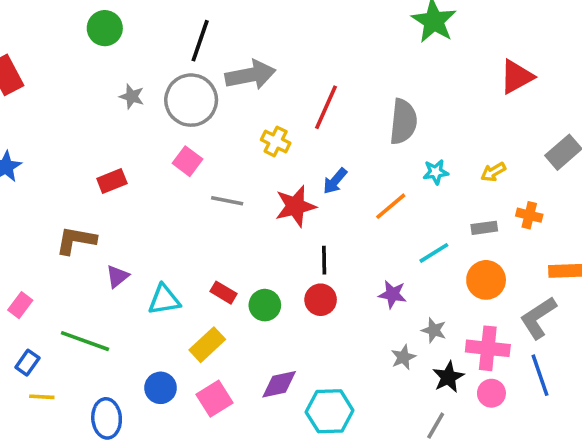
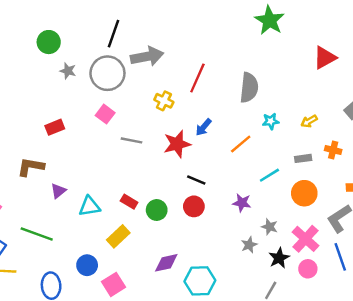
green circle: (105, 28) -> (49, 42), moved
black line: (324, 260) -> (196, 180), turned -66
pink cross: (488, 348) -> (305, 239), turned 36
pink square: (214, 399) -> (113, 284), moved

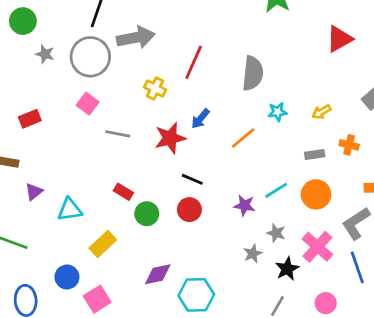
cyan line: (269, 175) -> (276, 190), moved
red rectangle: (129, 202) -> (123, 192), moved
pink circle: (308, 269) -> (326, 303), moved

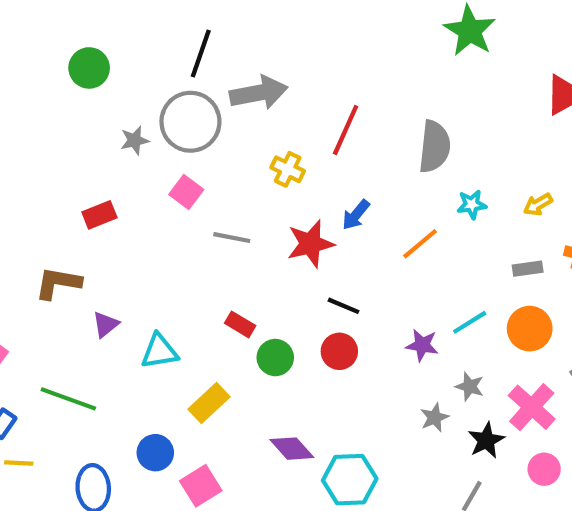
gray star: (45, 54) -> (135, 140), moved, turned -30
purple diamond: (158, 274) -> (292, 449), turned 60
pink circle: (326, 303) -> (544, 469), moved

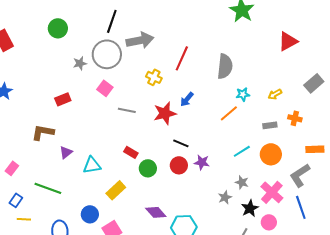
orange line: (420, 244) -> (229, 113), moved
purple star: (422, 345) -> (202, 162), moved
pink circle: (544, 469) -> (269, 222), moved

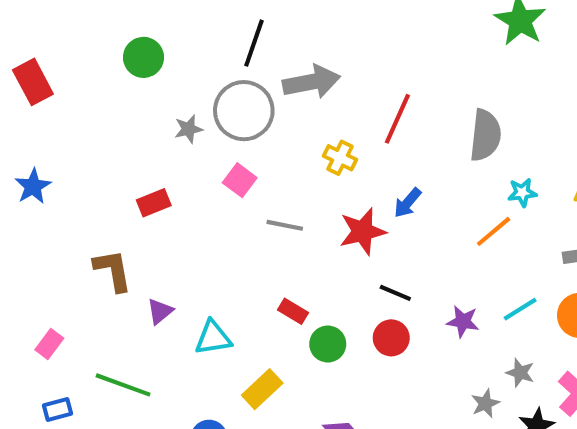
brown L-shape: (43, 132) -> (113, 270), turned 70
purple star: (202, 162) -> (463, 321), moved
blue rectangle: (16, 200) -> (58, 410), turned 40

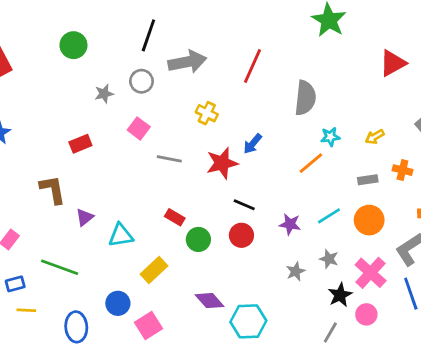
gray circle: (244, 111) -> (141, 81), size x0.6
red line: (397, 119) -> (253, 66), moved
gray star: (485, 403) -> (296, 271), moved

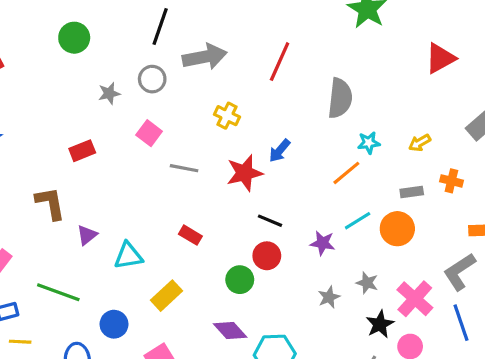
cyan line: (329, 216) -> (358, 221), moved
orange circle: (369, 220) -> (397, 229), moved
green circle: (198, 239) -> (240, 280), moved
blue circle: (118, 303) -> (114, 324), moved

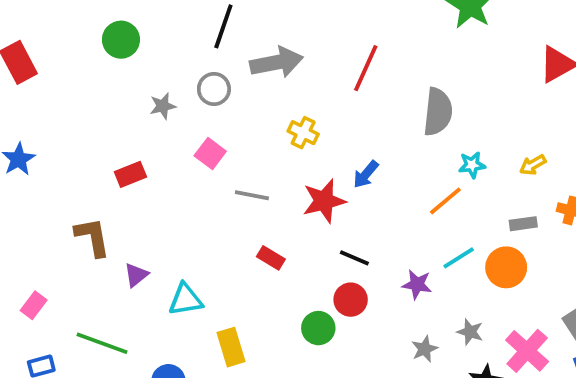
red rectangle: (190, 235) -> (271, 258), moved
yellow rectangle: (167, 296) -> (231, 347), turned -64

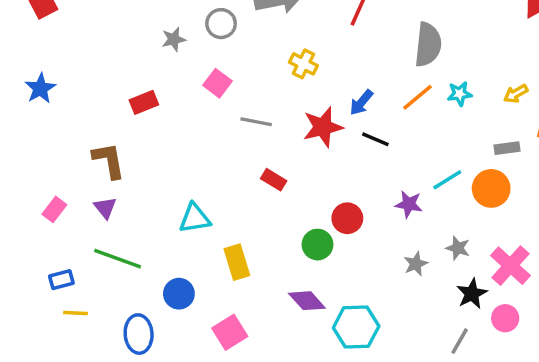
orange line: (445, 201) -> (417, 97), moved
black line: (354, 258) -> (375, 139), moved
purple triangle: (136, 275) -> (105, 208), moved, turned -30
pink rectangle: (34, 305) -> (54, 209), moved

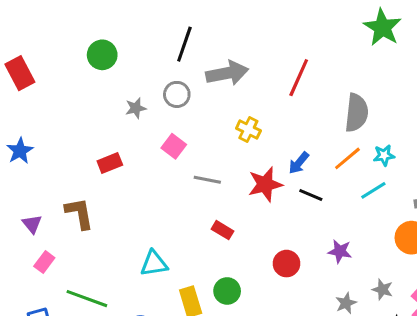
cyan line: (447, 180) -> (373, 190), moved
purple triangle: (105, 208) -> (32, 224), moved
pink rectangle: (54, 209) -> (44, 262), moved
green circle: (317, 245) -> (227, 291), moved

